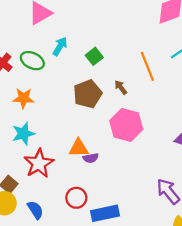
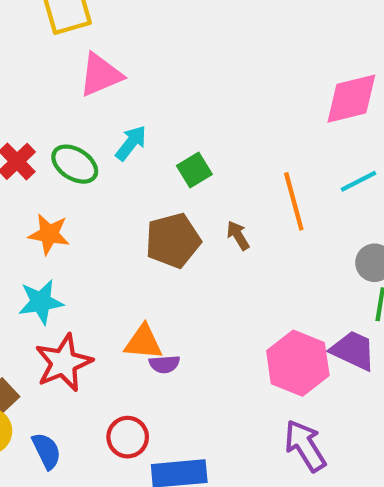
pink hexagon: (126, 125) -> (298, 363), moved

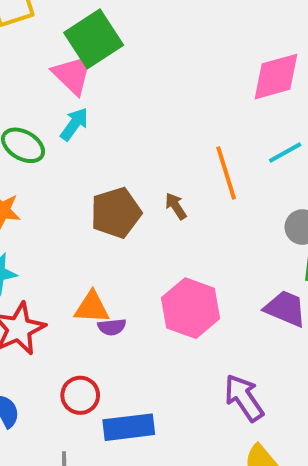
pink triangle: (101, 75) -> (73, 75), moved, turned -51
green square: (194, 170) -> (94, 39), moved, size x1.8
pink hexagon: (298, 363) -> (191, 308), moved

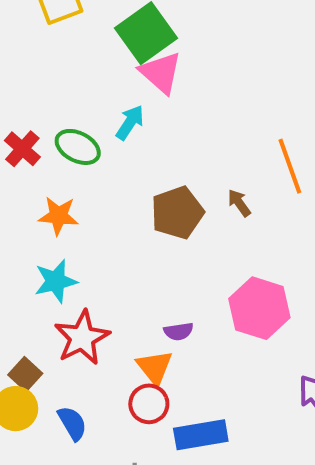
pink triangle: (73, 75) -> (161, 73), moved
orange triangle: (92, 307) -> (154, 367), moved, turned 51

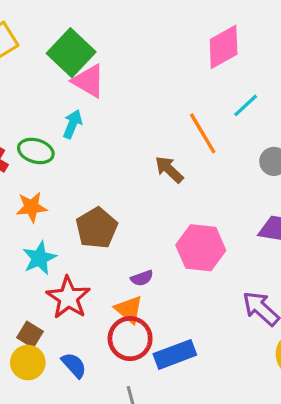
brown arrow: (239, 203) -> (169, 169), size x1.4
brown pentagon: (177, 213) -> (97, 228), moved
red circle: (149, 404) -> (130, 339), size x1.4

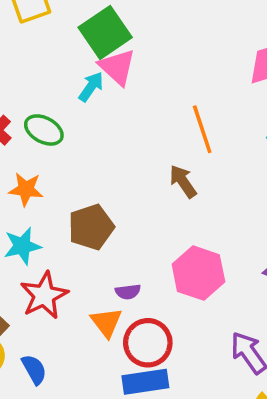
cyan arrow: (72, 124) -> (91, 87), moved
orange line: (203, 133) -> (202, 129), moved
red circle: (130, 339) -> (148, 343), moved

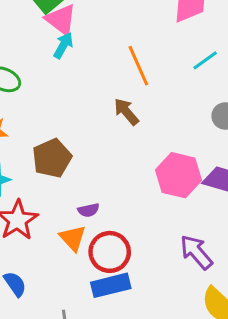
cyan arrow: (91, 87) -> (63, 45), moved
pink hexagon: (198, 273) -> (179, 175), moved

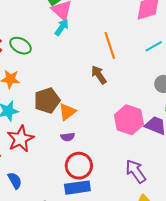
orange triangle: (73, 238) -> (67, 112), moved, turned 30

